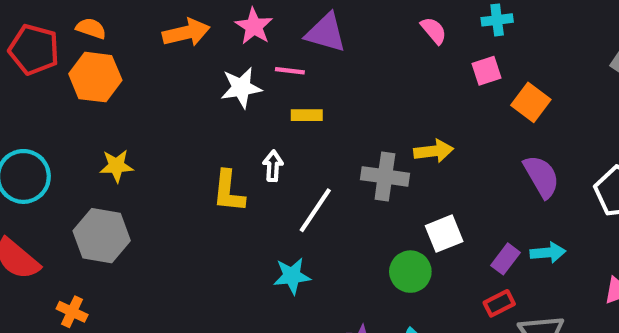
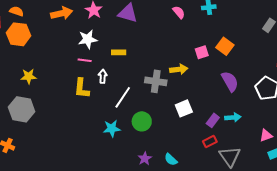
pink line: (290, 71) -> (85, 60), moved
pink square: (486, 71) -> (202, 52), moved
green circle: (410, 272) -> (142, 121), moved

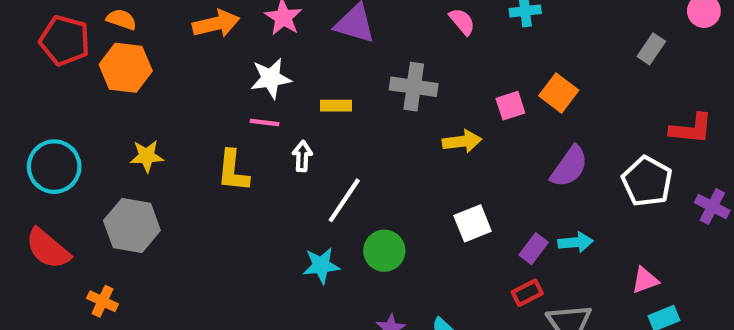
gray cross: (156, 81) -> (414, 87), moved
purple semicircle: (230, 81) -> (569, 167), turned 65
yellow L-shape: (82, 88) -> (233, 171), moved

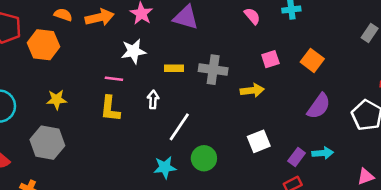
orange semicircle: (121, 19) -> (63, 15), moved
gray cross: (414, 87) -> (213, 70), moved
pink square: (510, 106) -> (270, 59), moved
pink line: (264, 122) -> (114, 79), moved

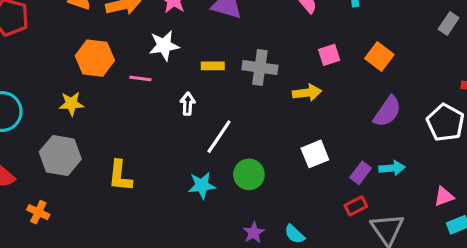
orange hexagon: (44, 45) -> (95, 58), moved
yellow L-shape: (110, 109) -> (120, 176), moved

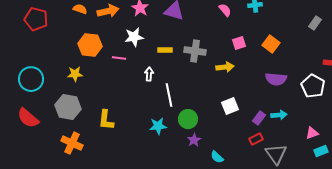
purple semicircle: (387, 112) -> (276, 79), turned 60
white line: (219, 137) -> (169, 95), turned -45
orange cross: (38, 212) -> (72, 143), moved, size x1.5
purple star: (254, 233) -> (194, 140), moved

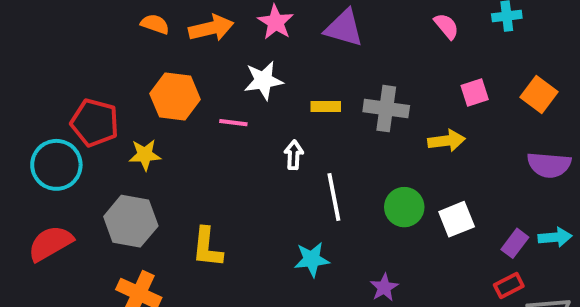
red pentagon: (36, 19) -> (95, 123), moved
red semicircle: (28, 118) -> (50, 243), turned 110
green circle: (188, 119) -> (404, 207), moved

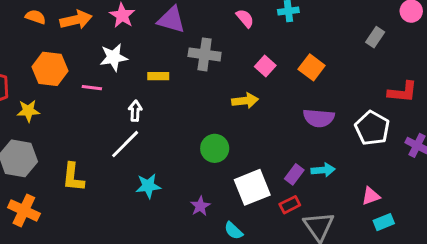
pink square: (475, 92) -> (265, 66), turned -30
gray cross: (386, 109) -> (205, 54), moved
white line: (334, 197) -> (125, 144), moved, turned 56
white square: (457, 219) -> (252, 187), moved, size x1.4

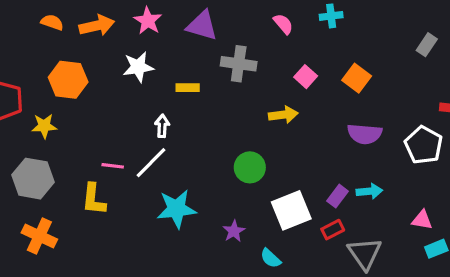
pink line: (92, 88) -> (113, 166), moved
cyan star: (148, 186) -> (176, 209), size x1.4
pink triangle: (371, 196) -> (422, 220), turned 30

